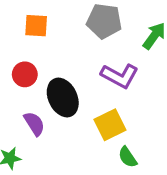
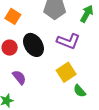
orange square: (36, 26) -> (13, 16), turned 35
black ellipse: (63, 97) -> (33, 45), moved

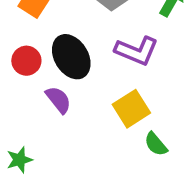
purple semicircle: (19, 77) -> (58, 100), moved

